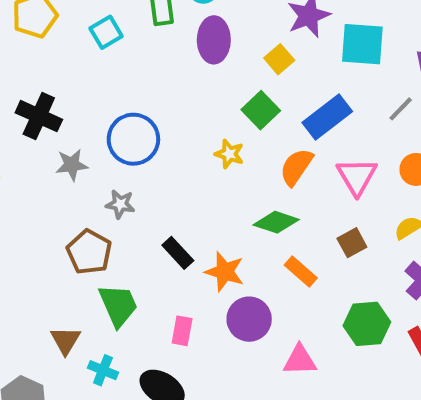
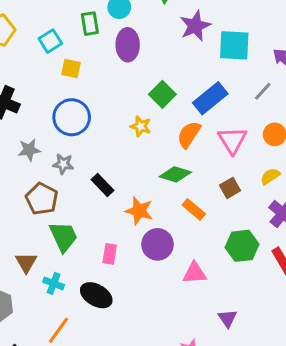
yellow square: (279, 59) -> (71, 68), moved, turned -36
gray star: (72, 165) -> (29, 150), moved
black rectangle: (178, 253) -> (102, 185), moved

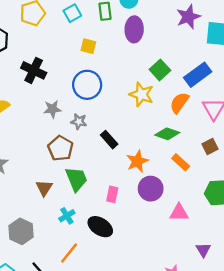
cyan square: (50, 41) -> (72, 13), moved
yellow star: (141, 126) -> (141, 94), size x1.5
orange star: (139, 211) -> (137, 161), turned 30
brown triangle: (26, 263) -> (44, 188), moved
cyan cross: (54, 283) -> (67, 216), turned 35

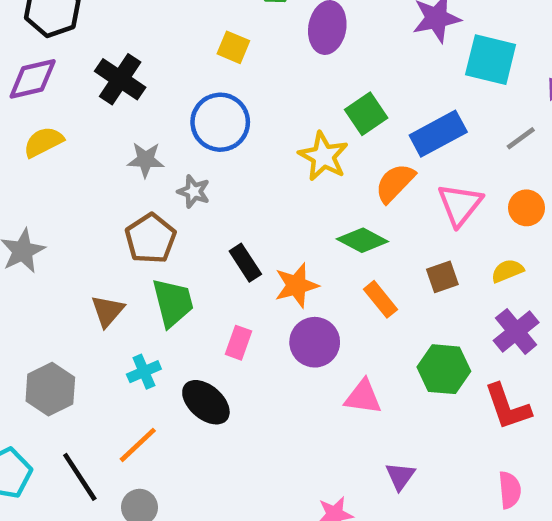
black rectangle: (109, 140) -> (245, 263), moved

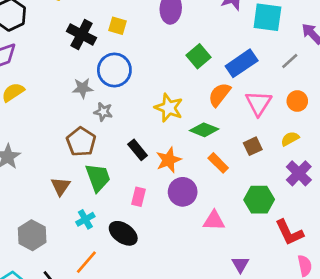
black cross: (120, 79) -> (82, 35), moved
yellow star: (323, 156) -> (169, 108), moved
gray star: (146, 160) -> (83, 88), moved
red L-shape: (507, 407) -> (289, 232), moved

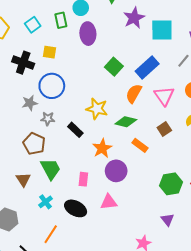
black rectangle: (138, 150) -> (75, 130), moved
green hexagon: (259, 200) -> (171, 184), moved
pink triangle: (214, 221) -> (109, 202), moved

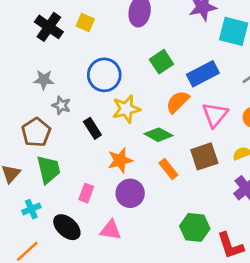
blue circle: (52, 86) -> (104, 75), moved
yellow star: (97, 109) -> (126, 109), turned 30
brown square: (164, 129) -> (204, 156), size x1.5

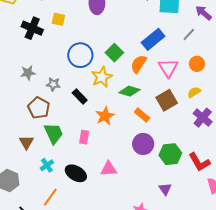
green square: (161, 62) -> (114, 53), moved
gray star: (44, 80) -> (28, 73), moved
pink rectangle: (86, 193) -> (84, 137), moved
purple circle: (130, 193) -> (143, 144), moved

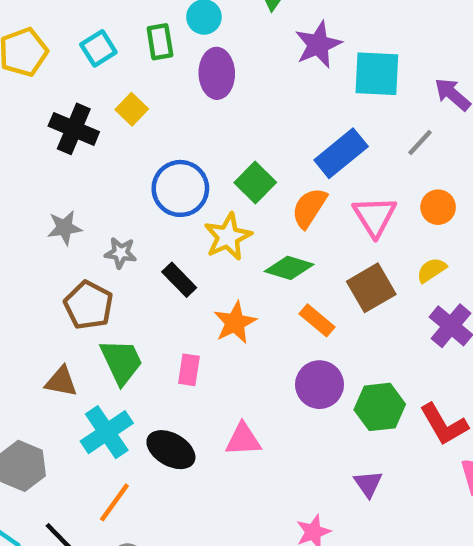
yellow square: (58, 19) -> (132, 109), turned 32
brown triangle: (26, 142) -> (61, 382), turned -49
cyan cross: (47, 165) -> (107, 432), size x1.6

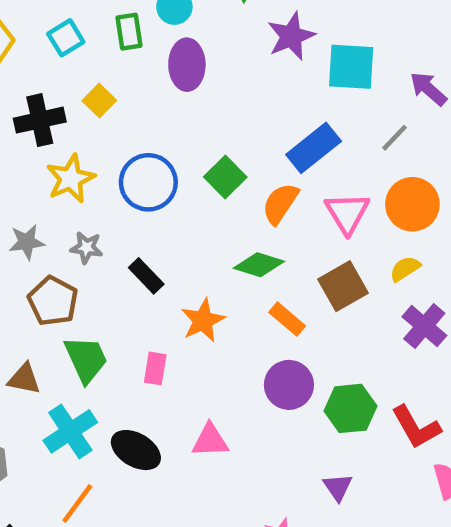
black cross: (74, 129) -> (40, 120), turned -36
orange circle: (438, 207) -> (412, 204), size x1.5
gray star: (65, 228) -> (27, 242), moved
yellow star: (228, 237) -> (71, 179), moved

